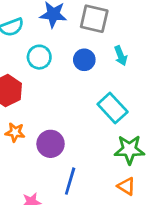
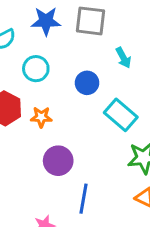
blue circle: (84, 60) -> (87, 83), moved
orange star: (15, 132) -> (41, 117), moved

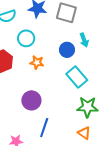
blue circle: (87, 83) -> (67, 50), moved
orange star: (41, 117) -> (37, 62), moved

